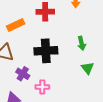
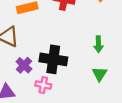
black cross: (46, 51) -> (53, 59), moved

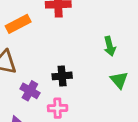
black cross: (53, 59) -> (62, 76), size x0.6

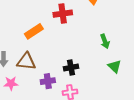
purple cross: (30, 91) -> (48, 81), turned -32

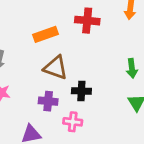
brown triangle: (26, 61) -> (56, 68), moved

